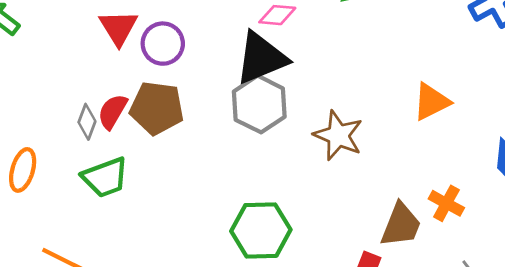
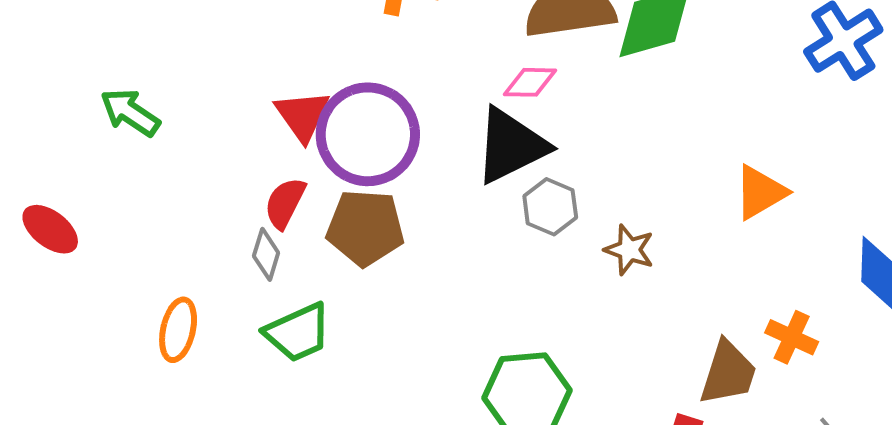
purple circle: (163, 44) -> (368, 134), size x1.6
gray hexagon: (259, 104) -> (550, 207), moved, size x0.7
red semicircle: (113, 111) -> (285, 203), moved
brown star: (338, 135) -> (629, 250), size x0.7

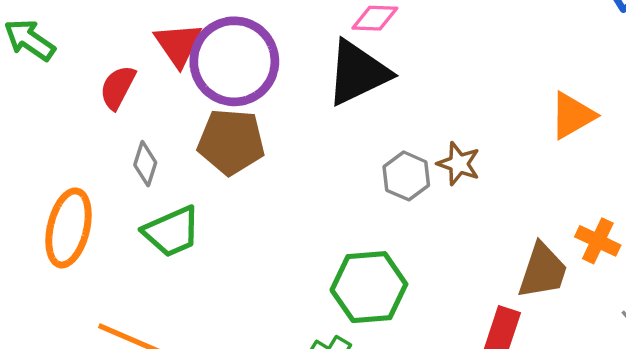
red semicircle: (285, 203) -> (118, 87), moved
gray hexagon: (550, 207) -> (406, 176), moved
orange ellipse: (178, 330) -> (69, 228), size x1.4

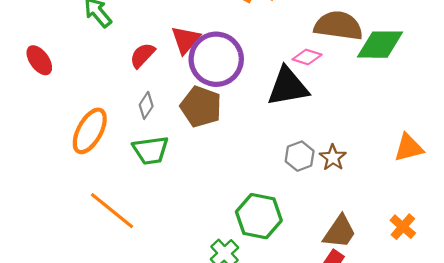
brown trapezoid: (543, 271) -> (340, 232), moved

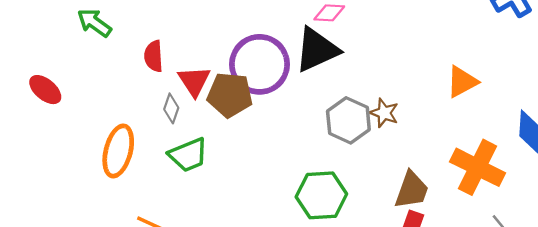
red triangle: (186, 40) -> (194, 81), moved
red semicircle: (142, 55) -> (154, 56), turned -32
purple circle: (216, 59) -> (260, 64), moved
gray hexagon: (300, 156) -> (348, 120), size x1.4
orange cross: (403, 227) -> (478, 167), size x1.8

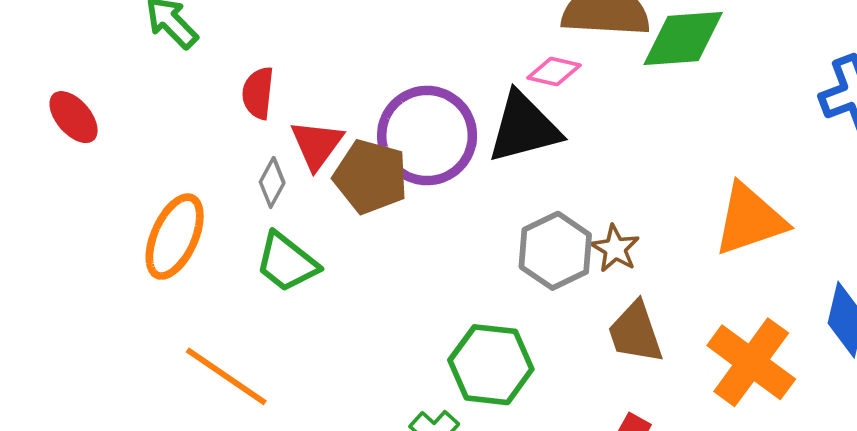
orange triangle: (462, 82) -> (750, 220), size x1.4
green trapezoid: (188, 155) -> (287, 262), turned 51
brown trapezoid: (412, 190) -> (635, 332), moved, turned 132

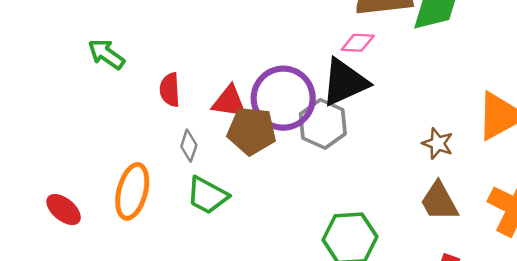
red ellipse: (74, 117) -> (64, 209), moved
red triangle: (317, 145) -> (229, 102), moved, turned -48
brown star: (615, 248) -> (438, 143), moved
gray hexagon: (555, 251) -> (323, 124), moved

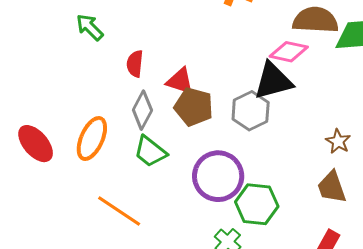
pink diamond: (358, 43) -> (289, 52), size x1.4
purple circle: (283, 98) -> (218, 176), moved
gray diamond: (189, 146) -> (142, 110), size x1.5
red ellipse: (64, 209) -> (36, 144), size x1.4

